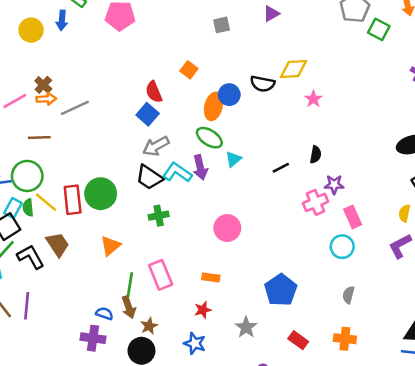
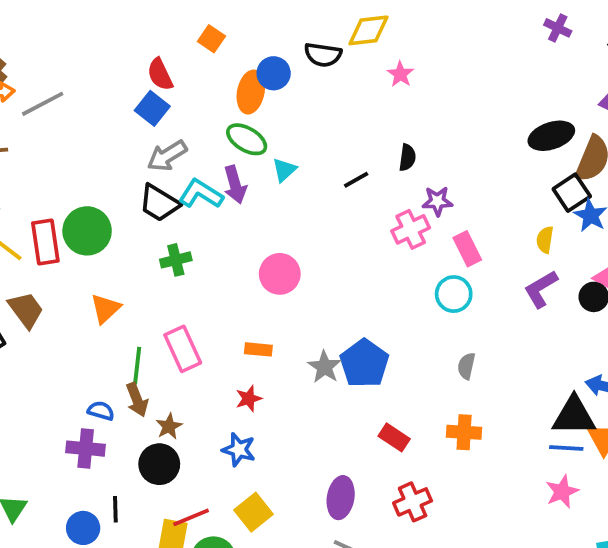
gray star: (246, 327) -> (325, 367), moved

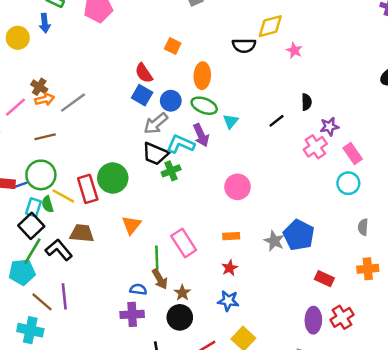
blue circle: (274, 73) -> (171, 101), moved
green cross: (176, 260) -> (171, 171), moved
brown trapezoid: (26, 310) -> (82, 233), turned -40
purple ellipse: (341, 498) -> (313, 320), moved

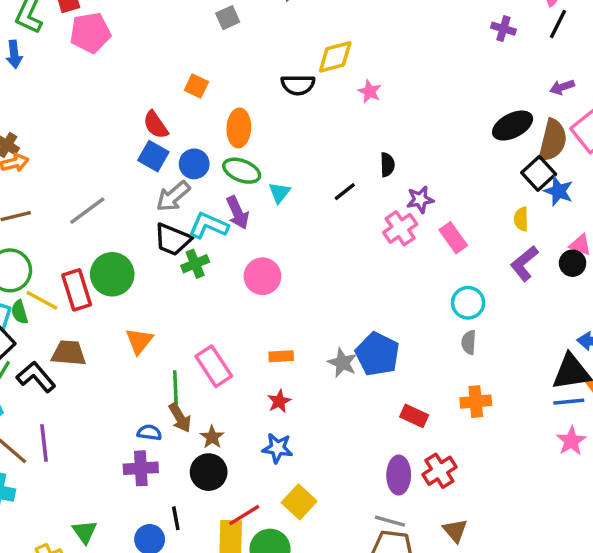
gray line: (73, 103) -> (87, 211), moved
cyan circle: (348, 183) -> (468, 303), moved
pink circle: (237, 187) -> (262, 276), moved

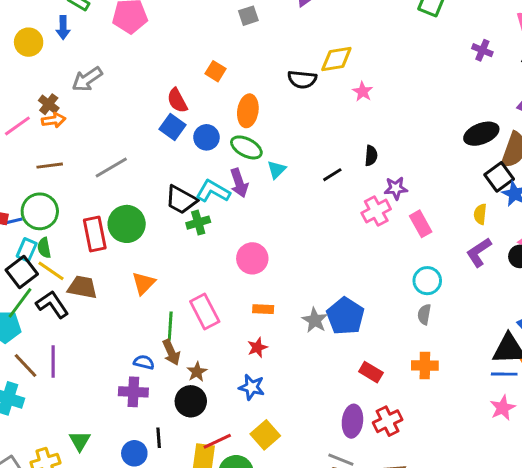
gray arrow: (173, 196) -> (87, 79), moved
pink circle: (262, 276) -> (252, 258), moved
yellow line: (42, 300) -> (51, 271), moved

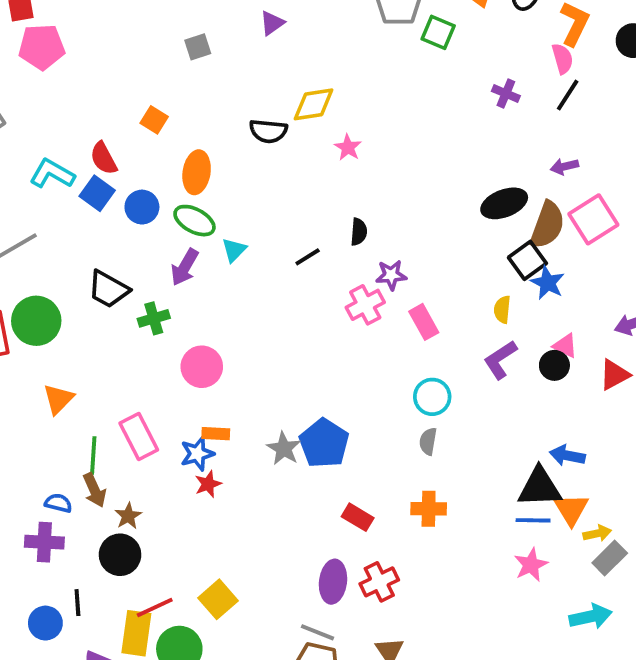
purple arrow: (239, 183) -> (185, 267), turned 48
cyan L-shape: (213, 191) -> (52, 174), moved
green cross: (198, 223) -> (154, 318), moved
blue star: (252, 387) -> (197, 454), moved, turned -30

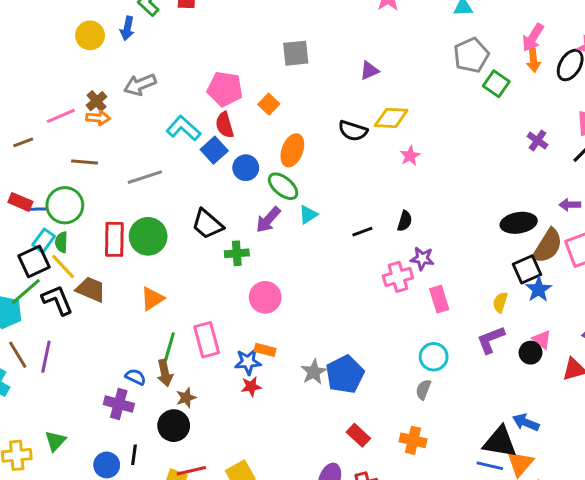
purple triangle: (272, 23) -> (369, 71), moved
pink pentagon: (42, 47) -> (225, 89), moved
gray square: (198, 47) -> (296, 53), moved, size x1.4

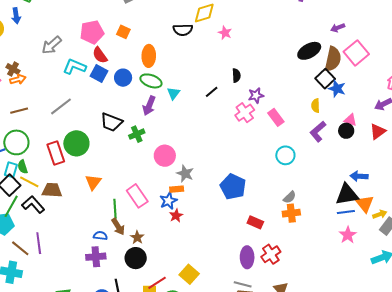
gray arrow: (140, 85) -> (52, 45), moved
gray star: (314, 372) -> (185, 174), moved
gray semicircle: (423, 390) -> (290, 197), moved, turned -136

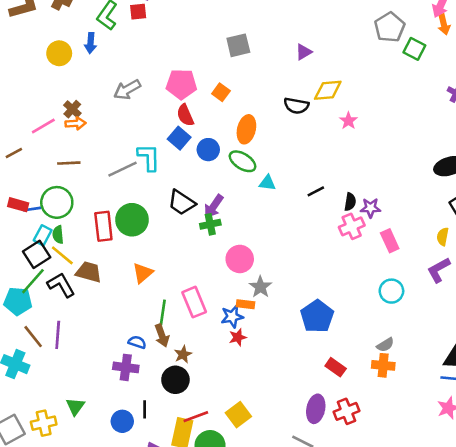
cyan L-shape: (74, 67) -> (149, 157), moved, turned 55
black semicircle: (236, 75) -> (350, 202), moved
cyan triangle: (173, 93) -> (267, 183), turned 48
purple arrow: (149, 106) -> (214, 206), moved

